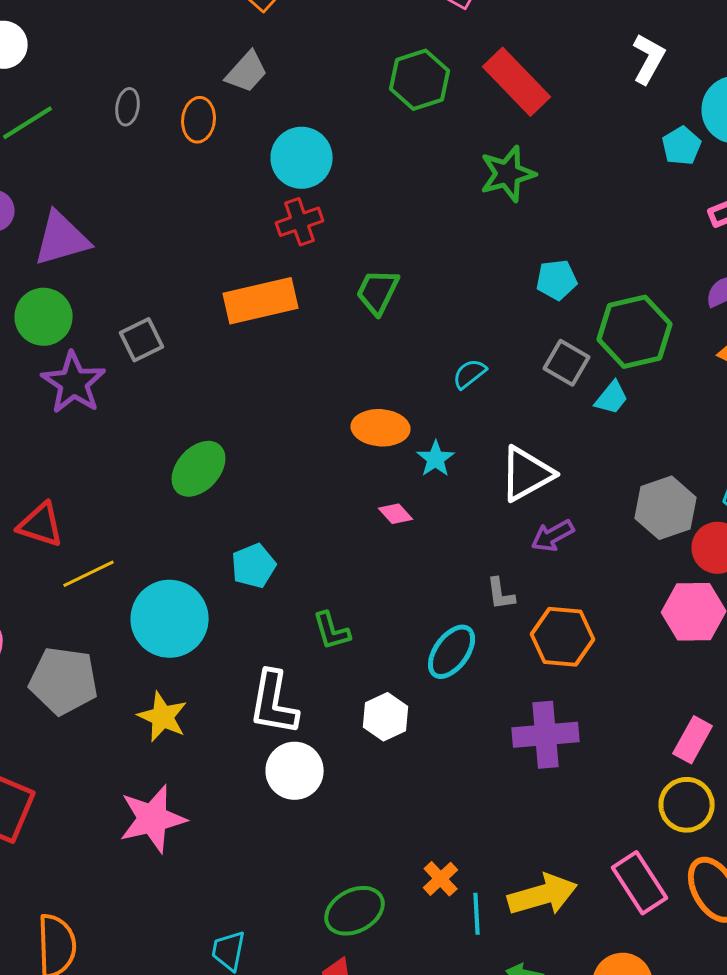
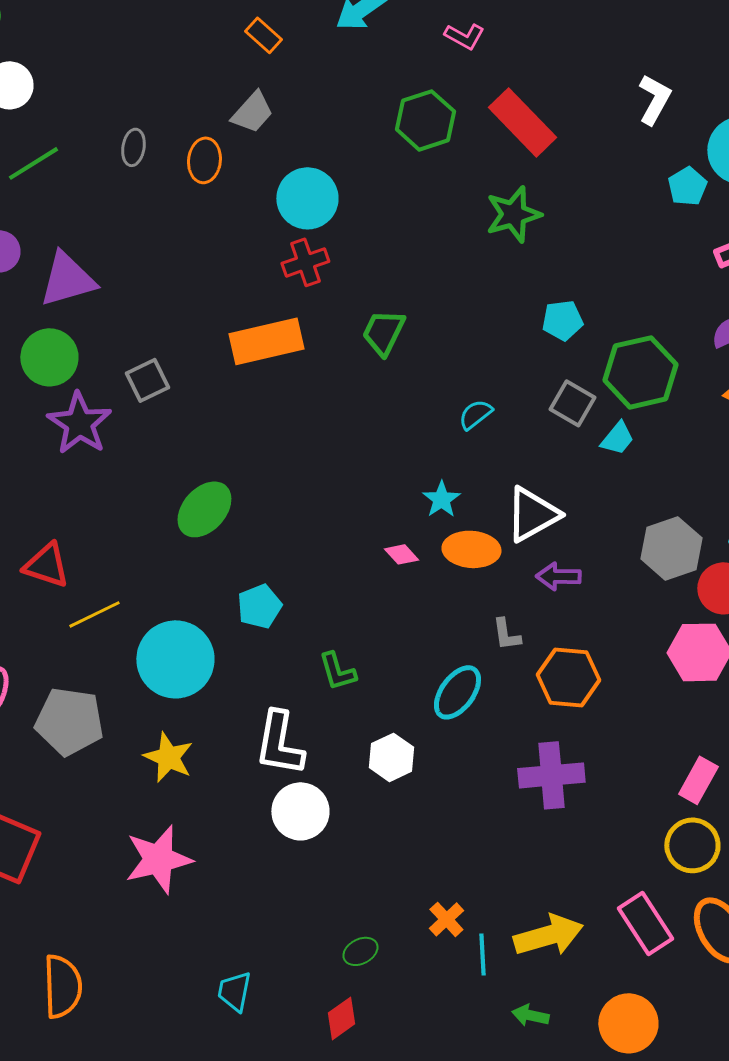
orange ellipse: (381, 428) -> (471, 549), moved
purple arrow: (553, 536) -> (558, 576), turned 30
green ellipse: (355, 911) -> (360, 951), size x0.6

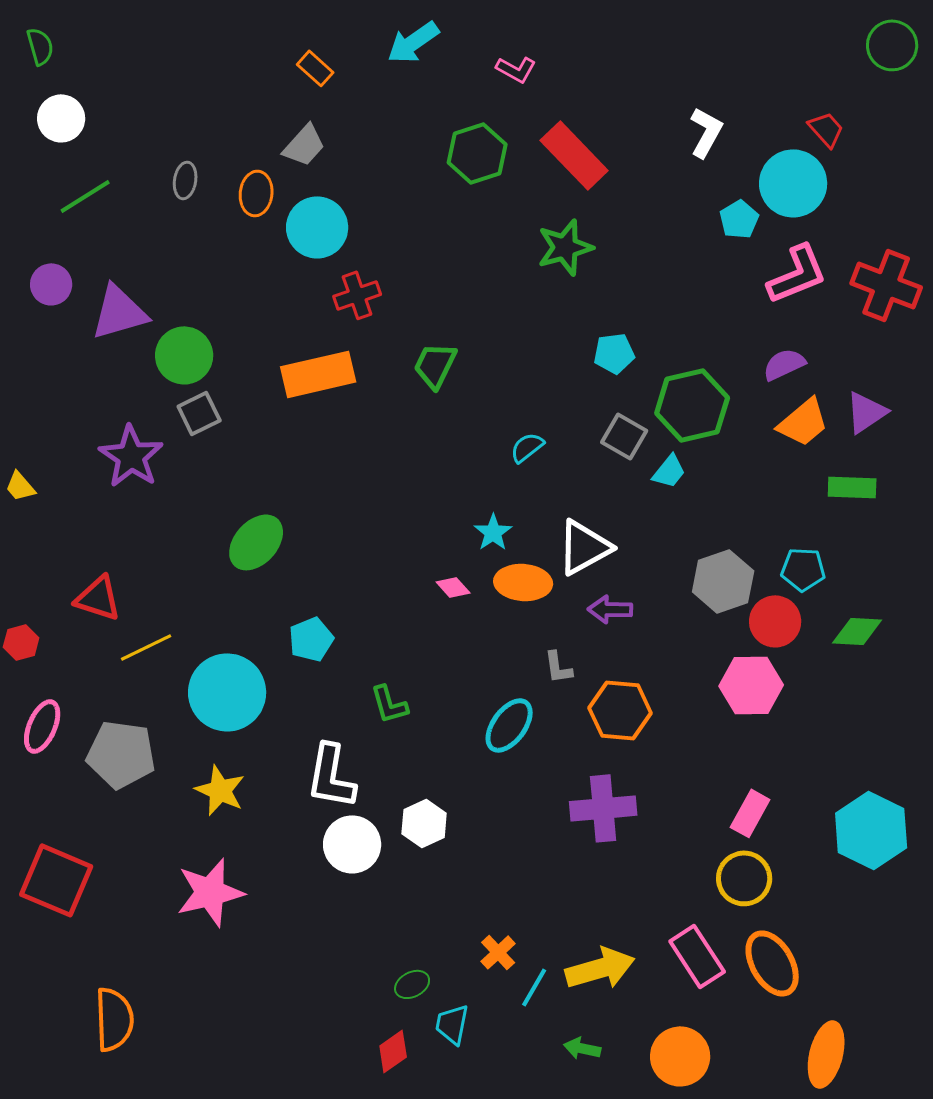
cyan circle: (307, 198) -> (317, 227), moved
green circle: (49, 357) -> (184, 355), moved
white hexagon: (391, 757) -> (424, 823), moved
cyan line: (482, 954) -> (534, 987), turned 33
cyan trapezoid: (234, 991) -> (452, 1024), moved

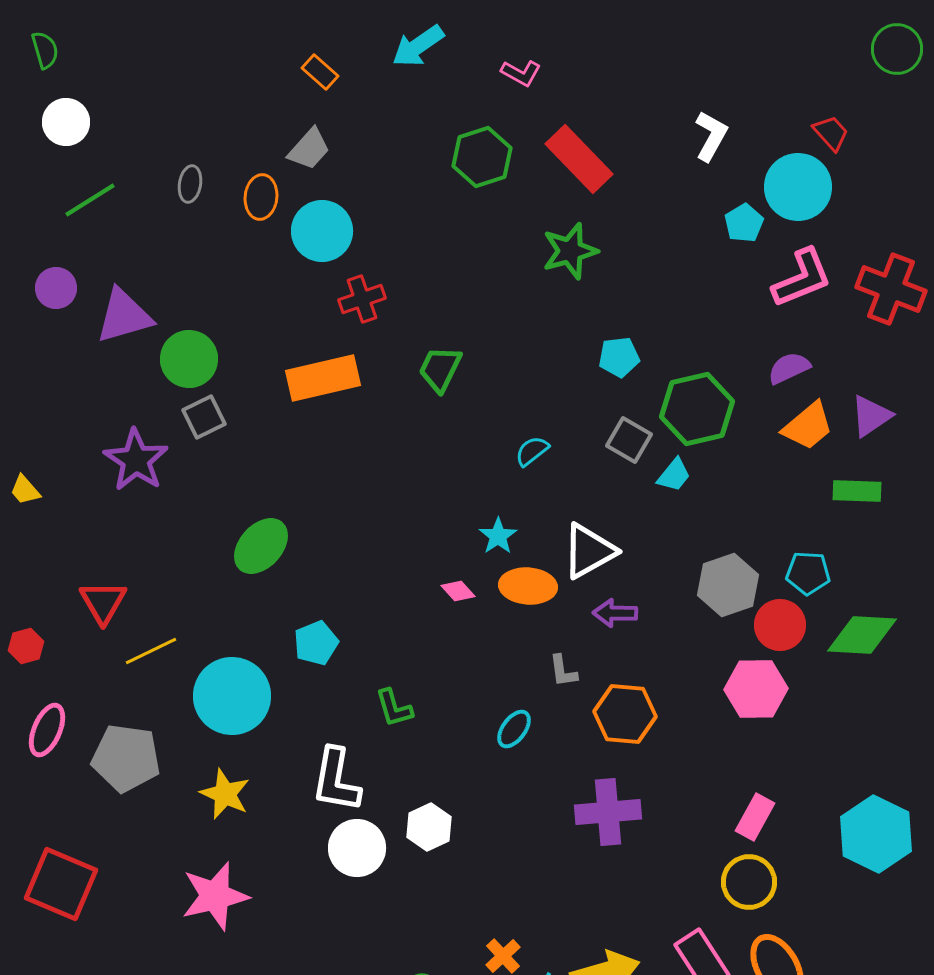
red triangle: (98, 598) -> (103, 602), turned 42
green diamond: (857, 631) -> (862, 635), size x1.4
cyan ellipse: (509, 725) -> (514, 729), size x0.7

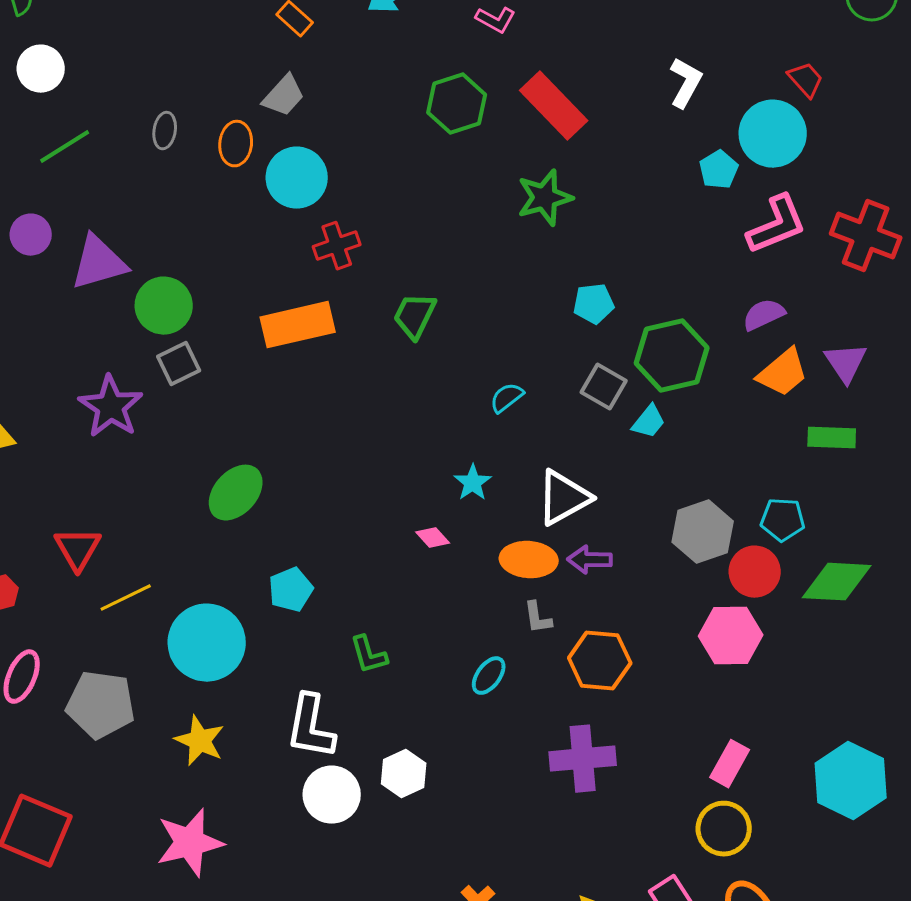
purple triangle: (871, 416) -> (846, 363), turned -30
orange ellipse: (528, 586) -> (529, 560), moved

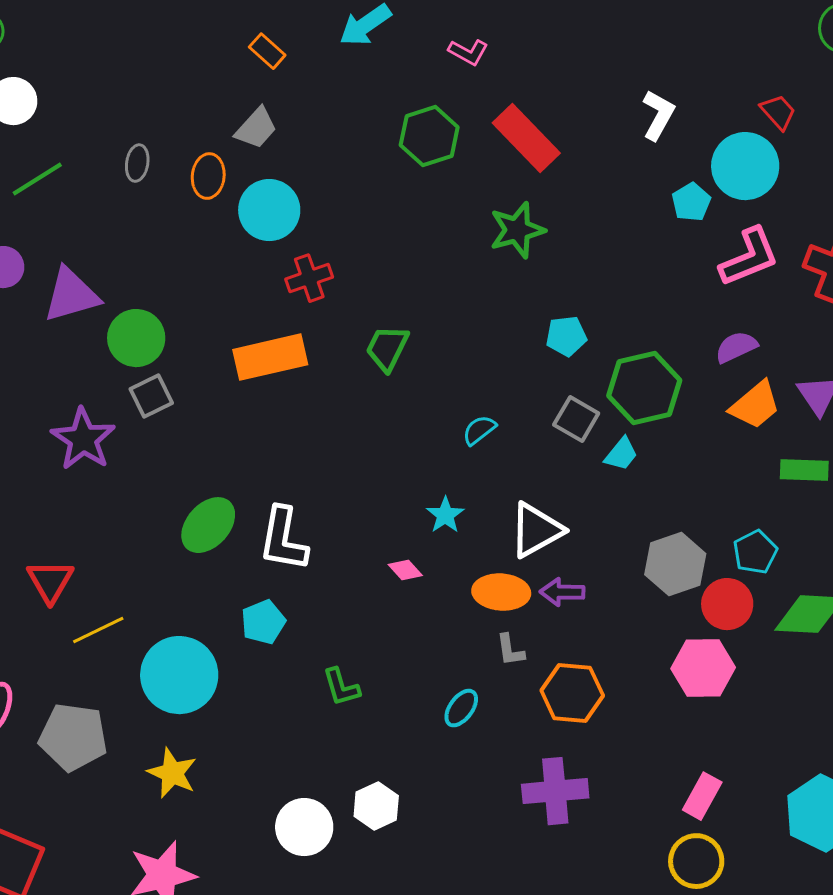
cyan pentagon: (783, 520) -> (755, 552), turned -30
white L-shape: (311, 727) -> (283, 539), moved

